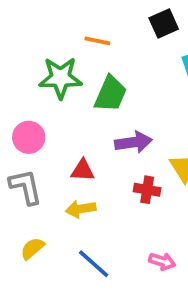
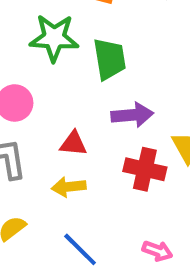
green trapezoid: (111, 94) -> (110, 59), turned -36
red cross: (147, 190) -> (145, 169), size x1.4

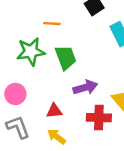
yellow arrow: (69, 187) -> (57, 137), turned 54

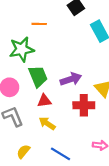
green trapezoid: (66, 57) -> (38, 76), moved

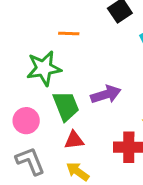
purple arrow: (71, 79) -> (106, 94), moved

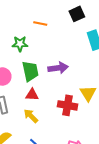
green star: (44, 68) -> (20, 44), size x0.7

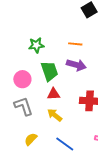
orange line: (40, 23) -> (75, 44), moved
purple arrow: (58, 68) -> (76, 65), turned 30

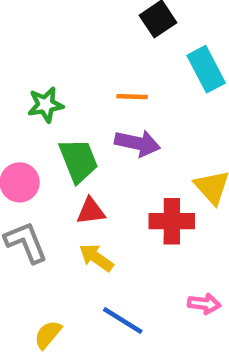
yellow semicircle: (31, 139) -> (48, 335), moved

